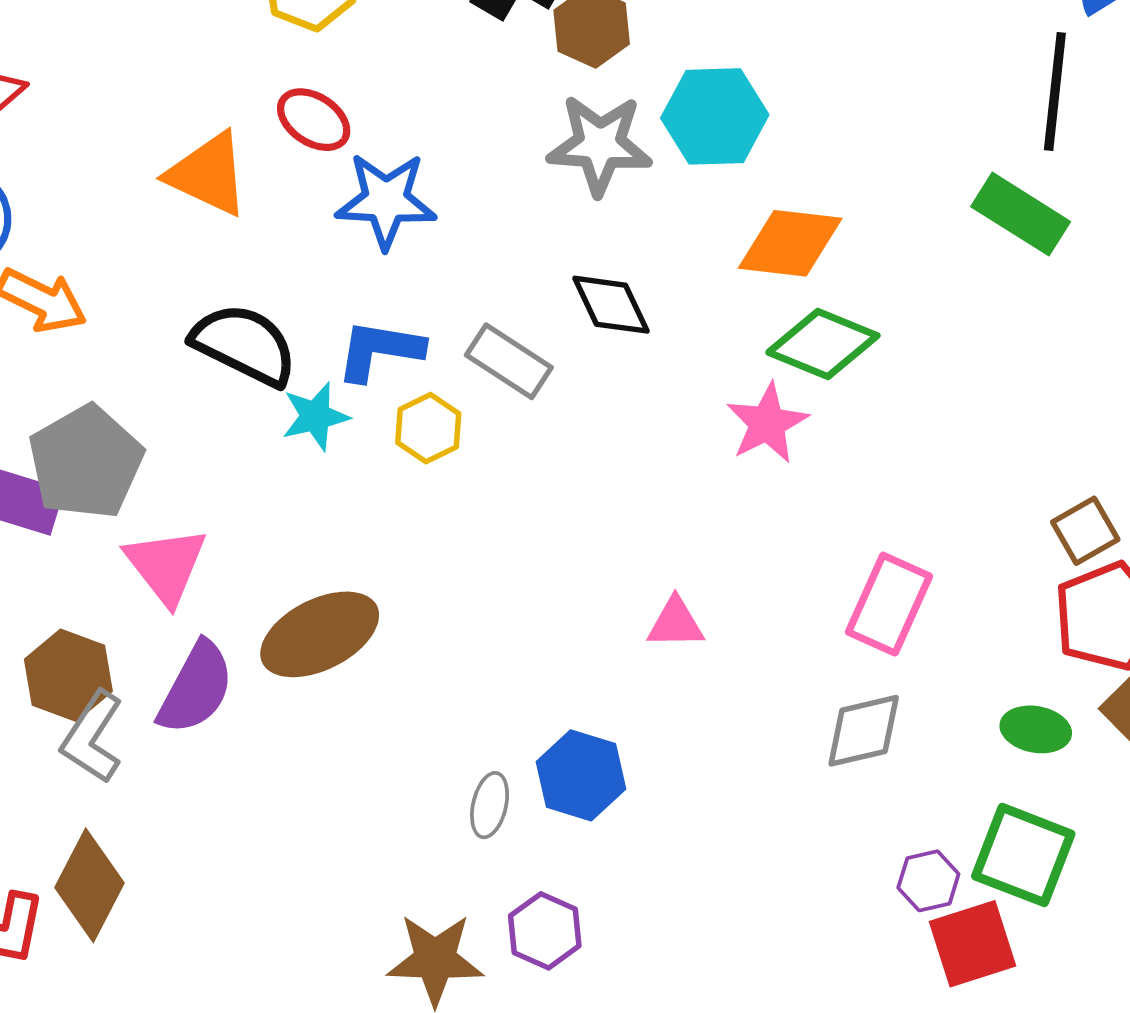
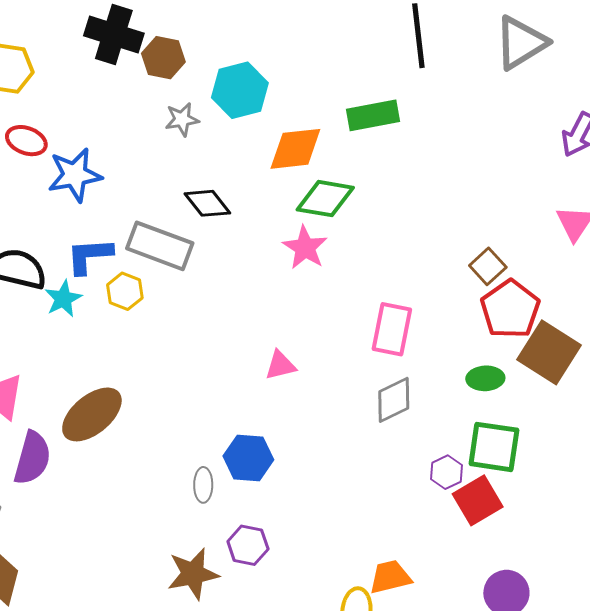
gray star: (600, 145) -> (182, 119), size x0.6
green rectangle: (1021, 214) -> (373, 115), moved, turned -30
gray rectangle: (509, 361) -> (160, 246), size x1.4

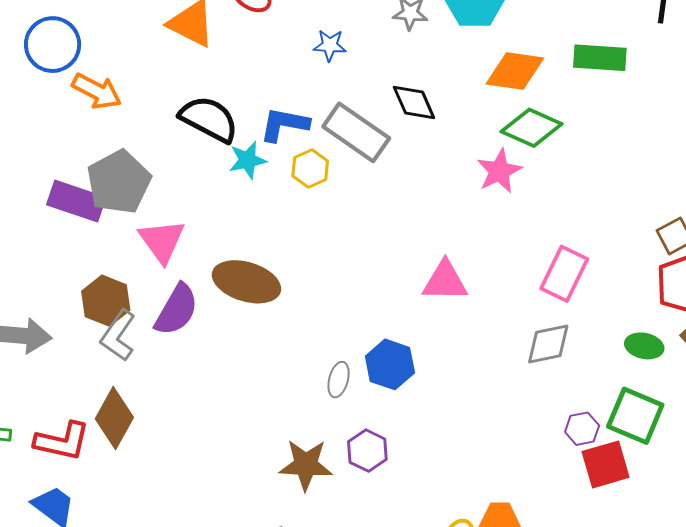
blue star: (75, 175) -> (330, 45), moved, size x0.6
pink triangle: (280, 365) -> (445, 281), size x1.4
brown ellipse: (92, 414) -> (246, 282), turned 42

